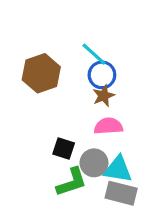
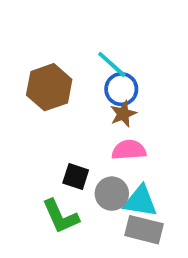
green L-shape: (72, 182) -> (61, 216), moved, turned 84

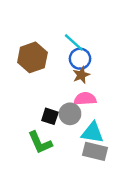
gray circle: (112, 194) -> (70, 114), moved

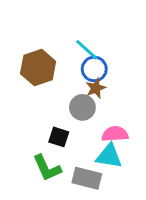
pink semicircle: (85, 99) -> (115, 134), moved
gray circle: (70, 114) -> (82, 107), moved
gray rectangle: (95, 151) -> (87, 178), moved

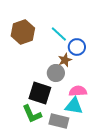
brown hexagon: (38, 67) -> (23, 32), moved
blue circle: (94, 69) -> (77, 47), moved
black square: (59, 137) -> (40, 93), size x1.6

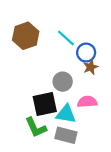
brown star: (65, 60) -> (91, 67), moved
black square: (40, 93) -> (45, 104), turned -30
cyan triangle: (74, 106) -> (66, 114), moved

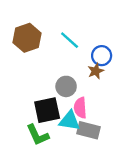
blue circle: (86, 53) -> (102, 56), moved
pink semicircle: (87, 102) -> (80, 108), moved, turned -90
gray rectangle: (66, 135) -> (89, 130), moved

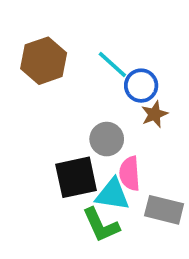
blue circle: (102, 56) -> (141, 86), moved
gray rectangle: (89, 130) -> (164, 210), moved
green L-shape: (38, 135) -> (101, 225), moved

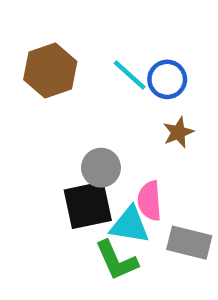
blue circle: (141, 86) -> (167, 79), moved
gray circle: (107, 139) -> (101, 168), moved

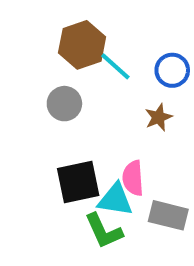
brown hexagon: (50, 71) -> (82, 45), moved
blue circle: (167, 79) -> (172, 70), moved
gray circle: (101, 168) -> (64, 104), moved

